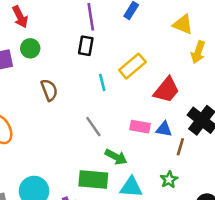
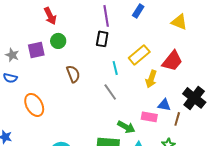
yellow arrow: (198, 52) -> (151, 79), moved
red trapezoid: (167, 90) -> (172, 61), moved
gray line: (93, 127) -> (110, 92), moved
pink rectangle: (140, 127) -> (149, 117), moved

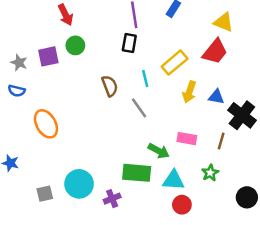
red trapezoid: (172, 61) -> (215, 52), moved
brown semicircle: (73, 74) -> (110, 86), moved
blue triangle: (164, 105) -> (216, 97), moved

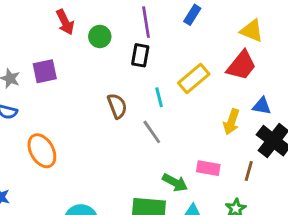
green circle: (75, 45) -> (100, 36), moved
yellow arrow: (189, 92) -> (231, 122), moved
blue triangle: (216, 97) -> (262, 106), moved

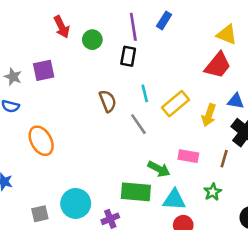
blue rectangle: (192, 15) -> (164, 20), moved
yellow rectangle: (194, 78) -> (176, 104), moved

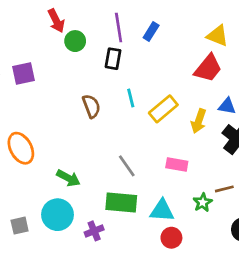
blue rectangle: (164, 20) -> (151, 32), moved
red arrow: (62, 27) -> (56, 21), moved
gray line: (138, 124) -> (127, 166), moved
brown line: (224, 159) -> (224, 189), moved, turned 60
green arrow: (159, 169) -> (68, 178), moved

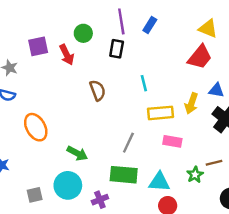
red arrow: (56, 21) -> (67, 55), moved
purple square: (24, 74) -> (38, 46), moved
cyan line: (131, 98) -> (144, 83), moved
yellow rectangle: (163, 109) -> (161, 113), moved, turned 35
gray line: (127, 166) -> (128, 143), turned 60

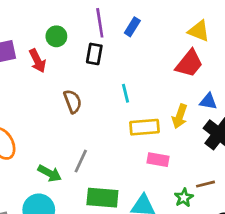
gray line: (128, 143) -> (81, 161), moved

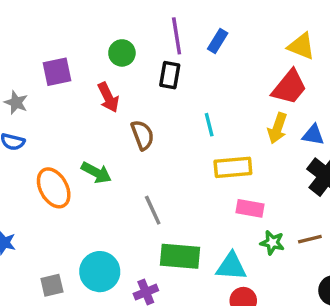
red arrow: (37, 61) -> (108, 97), moved
yellow arrow: (180, 116) -> (277, 128), moved
gray line: (81, 161) -> (153, 210), turned -50
green arrow: (50, 173) -> (96, 173), moved
green star: (184, 198) -> (272, 243), moved, turned -30

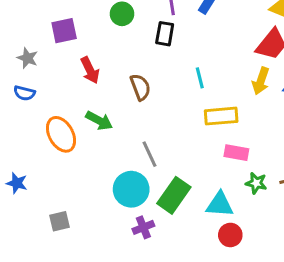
red arrow: (108, 97) -> (90, 70), moved
green rectangle: (180, 256) -> (174, 195), turned -60
cyan circle: (100, 272) -> (131, 189), moved

